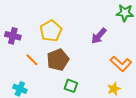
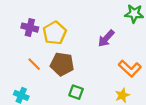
purple cross: (13, 36) -> (30, 28), moved
brown pentagon: (58, 60) -> (62, 64), turned 30

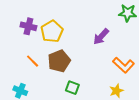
brown pentagon: (62, 64) -> (59, 61), turned -30

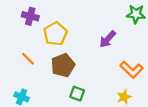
purple cross: (28, 26) -> (30, 16), moved
orange line: (33, 61) -> (28, 59), moved

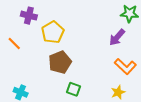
purple arrow: (108, 39) -> (117, 37), moved
orange line: (28, 59) -> (14, 44), moved

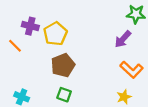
purple cross: (29, 16) -> (30, 26), moved
green square: (73, 89) -> (64, 95), moved

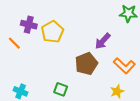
purple arrow: (123, 39) -> (103, 41), moved
brown pentagon: (63, 65) -> (86, 64), moved

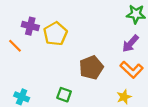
purple arrow: (103, 41) -> (130, 44), moved

